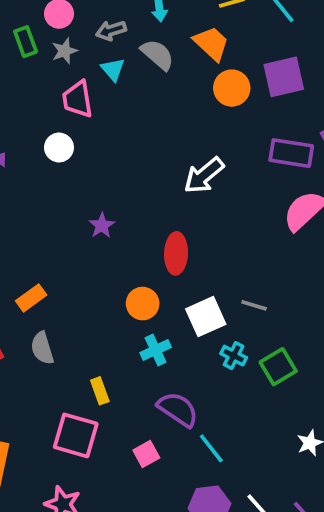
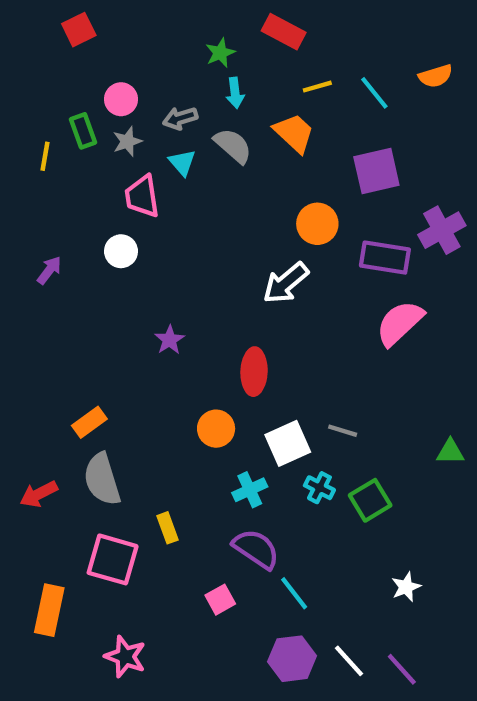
orange circle: (232, 88) -> (317, 224), moved
gray semicircle: (42, 348) -> (102, 479), size x1.4
cyan cross: (156, 350) -> (250, 490), moved
pink square: (76, 435) -> (113, 559), moved

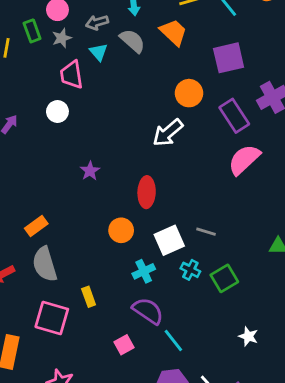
purple rectangle: (385, 258) -> (234, 116), turned 48
white star: (406, 587) -> (248, 336), turned -30

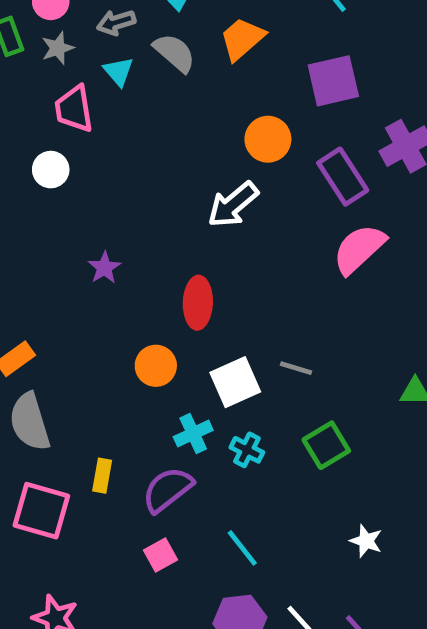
orange trapezoid: (173, 32) -> (242, 39), turned -84
cyan cross: (190, 270) -> (247, 450), moved
yellow rectangle: (89, 297) -> (102, 476), turned 30
purple semicircle: (148, 311) -> (167, 490), moved, turned -72

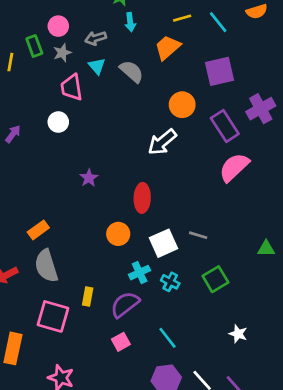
gray semicircle: (174, 53) -> (132, 71), moved

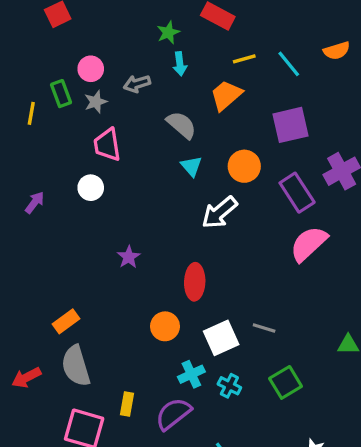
cyan triangle: (97, 66) -> (191, 166), moved

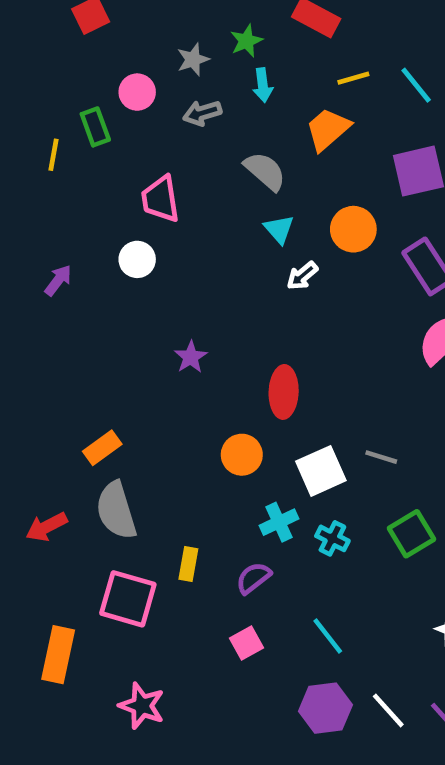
gray star: (96, 102) -> (193, 60), moved
white arrow: (219, 212) -> (302, 276), moved, size x0.6
purple semicircle: (173, 414) -> (253, 578), size x0.7

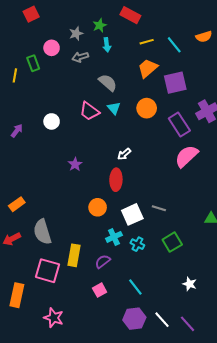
orange trapezoid: (328, 129) -> (148, 68), moved
pink trapezoid: (160, 199) -> (89, 111), moved, turned -45
white arrow: (302, 276) -> (124, 154), moved
orange rectangle: (102, 448) -> (17, 204), moved
yellow rectangle: (188, 564) -> (74, 255), size x1.5

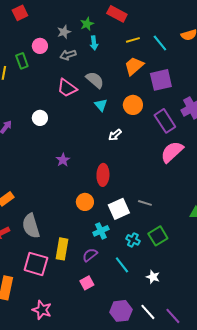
pink trapezoid: (89, 111) -> (67, 88), moved
white arrow: (124, 154) -> (115, 135), moved
cyan cross: (137, 244) -> (133, 240), moved
white star: (190, 284) -> (153, 277), moved
cyan line: (135, 287) -> (122, 265), moved

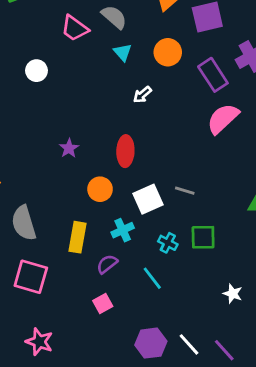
purple star: (63, 160) -> (69, 148), moved
green square: (158, 236) -> (203, 237), turned 30
yellow rectangle: (62, 249) -> (77, 237), moved
white star: (153, 277) -> (233, 294), moved

